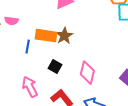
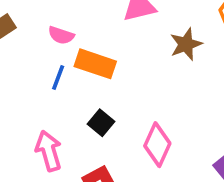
pink semicircle: (11, 21) -> (61, 35), moved
brown star: (64, 36) -> (186, 44), moved

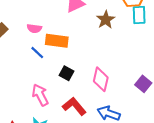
blue line: (58, 77) -> (37, 53), turned -56

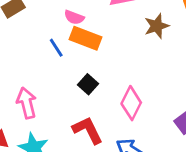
pink semicircle: (34, 28) -> (74, 17), moved
pink arrow: (40, 95) -> (27, 103), moved

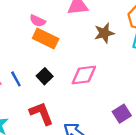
blue line: (56, 48) -> (16, 79), moved
pink diamond: (131, 103) -> (84, 75), moved, turned 52

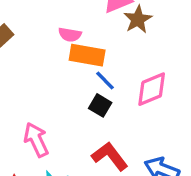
brown star: (104, 33) -> (138, 19), moved
blue line: (16, 79) -> (105, 80), moved

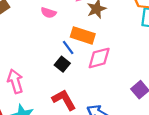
orange rectangle: (87, 55) -> (83, 35), moved

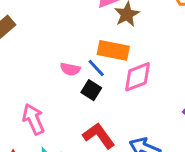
pink semicircle: (49, 13) -> (70, 69), moved

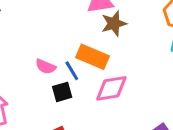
black square: (91, 90) -> (62, 92), turned 30

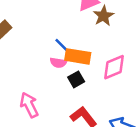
orange rectangle: (93, 57) -> (78, 56), moved
blue line: (72, 71) -> (62, 45), moved

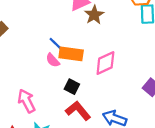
pink semicircle: (58, 63) -> (53, 60), turned 40
black square: (76, 79) -> (72, 87), moved, turned -32

